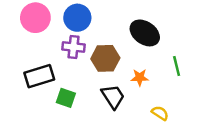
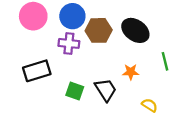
brown hexagon: (105, 58) -> (99, 30), moved
green square: (66, 98) -> (75, 91), moved

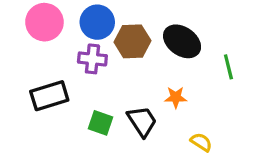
green line: (165, 61) -> (228, 67), moved

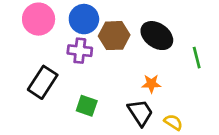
black rectangle: (49, 96) -> (43, 82), turned -40
black trapezoid: (142, 121) -> (140, 113), moved

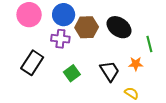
orange star: (151, 84) -> (136, 64), moved
green square: (87, 106) -> (72, 73), moved, turned 35
black trapezoid: (140, 113) -> (110, 71), moved

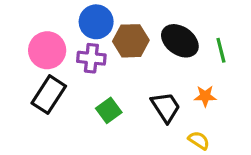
pink circle: (29, 15) -> (47, 50), moved
green line: (149, 44) -> (221, 50), moved

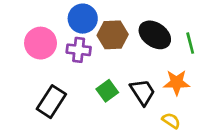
black rectangle: (49, 95) -> (51, 102), moved
orange star: (205, 96) -> (177, 83), size x1.4
green square: (109, 110) -> (107, 91), moved

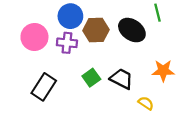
green line: (190, 43) -> (157, 13), moved
orange star: (177, 83) -> (163, 71), moved
black trapezoid: (143, 92) -> (121, 79), turned -30

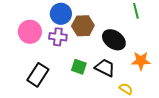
black ellipse: (132, 30) -> (114, 40), moved
green square: (91, 78) -> (79, 67), turned -35

